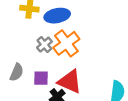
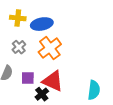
gray cross: (44, 45) -> (19, 47), moved

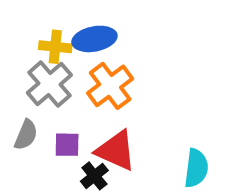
yellow cross: (18, 18) -> (55, 47), moved
gray cross: (19, 47) -> (49, 84), size x1.6

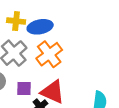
yellow cross: (55, 47) -> (16, 21), moved

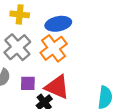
blue ellipse: (40, 27) -> (58, 24), moved

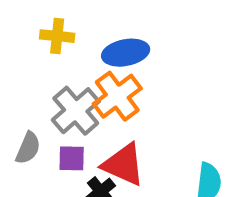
gray cross: (17, 47) -> (76, 111), moved

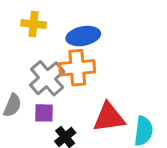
orange cross: (117, 96) -> (77, 68), turned 32
red triangle: (123, 165) -> (109, 117), moved, turned -32

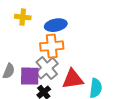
gray cross: (47, 78) -> (47, 68), moved
purple square: (44, 113) -> (30, 76), size x1.5

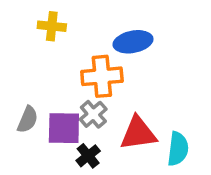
blue ellipse: (56, 25) -> (133, 42), moved
gray cross: (47, 68) -> (93, 114), size x0.7

